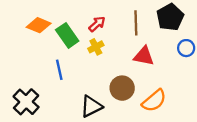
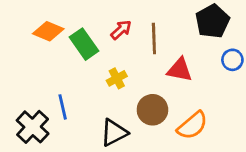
brown line: (136, 23) -> (154, 38), moved
yellow cross: (96, 47) -> (117, 78), moved
blue line: (59, 70) -> (63, 107), moved

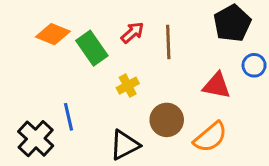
red triangle: (180, 70) -> (217, 86), moved

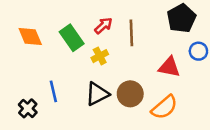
orange diamond: (53, 34) -> (30, 37), moved, turned 45
yellow cross: (128, 86) -> (100, 56), moved
black cross: (36, 139) -> (28, 108), size x0.7
black triangle: (125, 145) -> (97, 94), moved

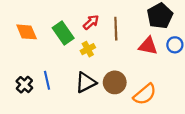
red triangle: (169, 67) -> (148, 46), moved
black cross: (28, 108) -> (24, 85), moved

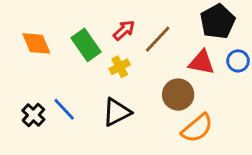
brown line: (116, 29) -> (158, 39), turned 45
blue line: (47, 80) -> (64, 109), turned -30
brown circle: (115, 82) -> (178, 95), moved

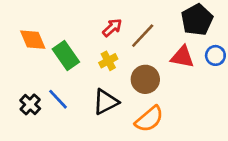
green rectangle: (86, 45) -> (66, 55), moved
brown circle: (178, 95) -> (145, 79), moved
orange semicircle: (197, 128) -> (149, 119), moved

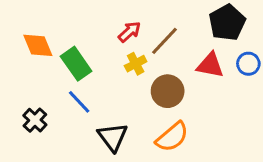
yellow cross: (108, 61) -> (136, 64), moved
blue line: (58, 99) -> (79, 102), moved
black triangle: (106, 102) -> (113, 137), moved, turned -40

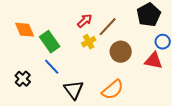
red triangle: (210, 65) -> (154, 61), moved
brown circle: (168, 91) -> (121, 52), moved

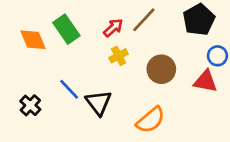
brown line: (108, 27) -> (144, 20), moved
green rectangle: (50, 42) -> (66, 29), moved
black triangle: (74, 90) -> (98, 103), moved

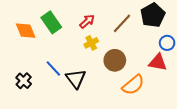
brown line: (144, 20) -> (122, 23), moved
brown circle: (161, 69) -> (115, 60), moved
orange semicircle: (151, 120) -> (133, 85), moved

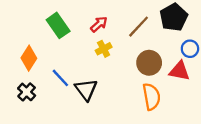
orange diamond: (26, 31) -> (29, 58), moved, turned 55
brown circle: (115, 60) -> (149, 63), moved
orange semicircle: (133, 85) -> (151, 97), turned -60

